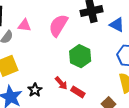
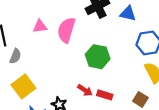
pink triangle: (24, 25) -> (40, 26), moved

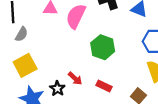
red arrow: (85, 90) -> (75, 78), moved

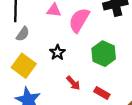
yellow square: (25, 65) -> (24, 66), turned -30
black star: (57, 88) -> (57, 52), moved

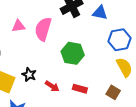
black star: (57, 52) -> (29, 75), moved

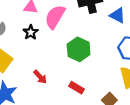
black star: (29, 75) -> (31, 32), moved
red arrow: (52, 86) -> (40, 77), moved

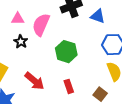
red arrow: (40, 77) -> (34, 81), size x1.5
red rectangle: (77, 88) -> (69, 86), turned 48

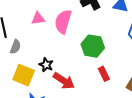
black star: (21, 42) -> (46, 65), moved
red rectangle: (69, 86) -> (104, 74), moved

